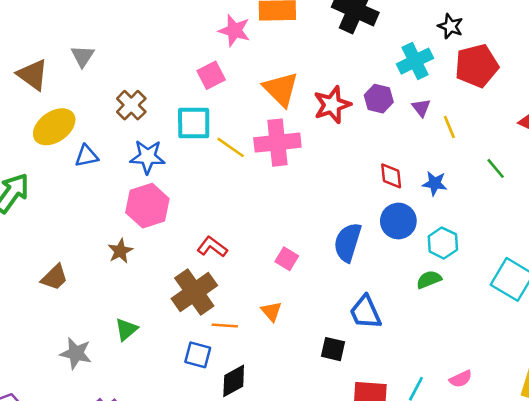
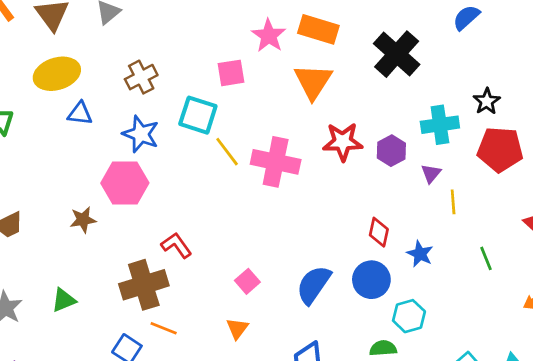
orange triangle: (281, 89) -> (313, 81), moved
orange triangle: (271, 311) -> (237, 328), moved

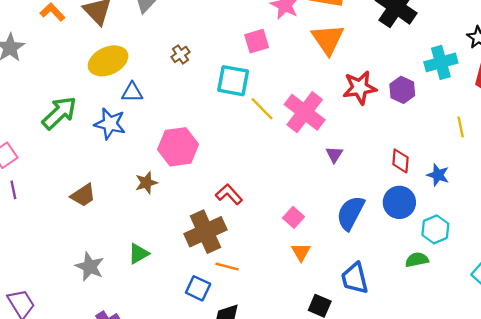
brown cross: (141, 77) -> (180, 54), size x0.7
blue star: (141, 134) -> (110, 124), moved
pink cross: (276, 162) -> (305, 112), turned 33
purple triangle: (431, 173) -> (334, 154), moved
orange triangle: (237, 328) -> (301, 252), moved

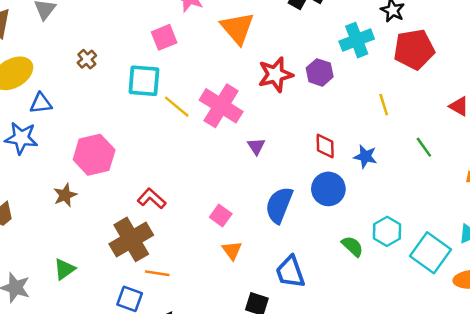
cyan hexagon: (435, 229) -> (387, 231), moved
green semicircle: (417, 260) -> (352, 246), turned 60

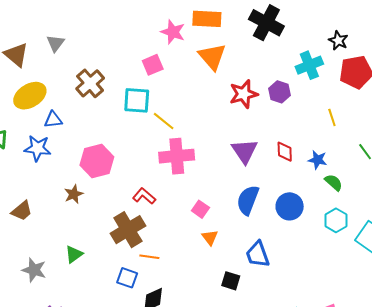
brown cross: (87, 59) -> (90, 83), size x1.8
pink cross: (221, 106) -> (177, 156), moved, turned -36
purple triangle: (256, 146) -> (245, 151), moved, size x1.8
blue circle: (328, 189) -> (290, 206), moved
green semicircle: (352, 246) -> (334, 182), moved

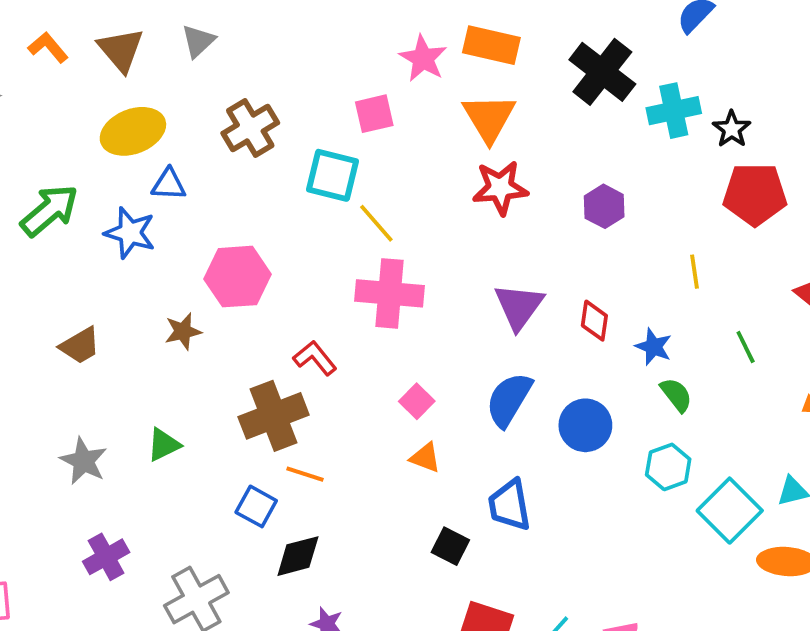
cyan cross: (309, 65) -> (674, 111), moved
red star: (244, 94) -> (500, 188), moved
orange triangle: (210, 237) -> (425, 458), turned -42

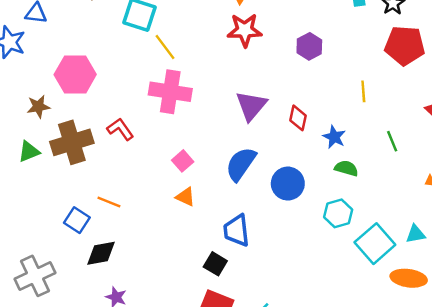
green semicircle: (676, 395) -> (346, 168), turned -40
brown cross: (274, 416) -> (72, 142), moved
green triangle: (164, 445) -> (29, 152), moved
black square: (450, 546) -> (215, 264), moved

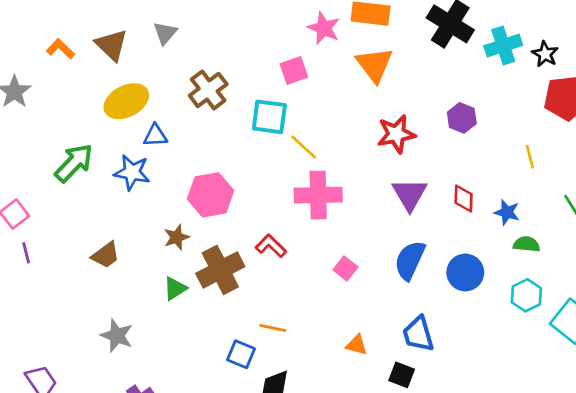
red star: (245, 30) -> (396, 134), moved
orange triangle: (186, 197) -> (357, 345), moved

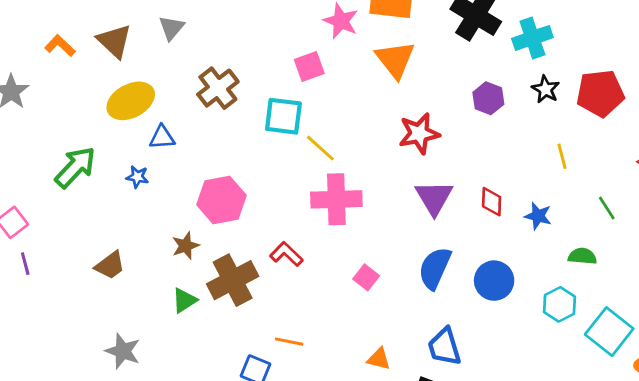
black star: (545, 54) -> (546, 89), moved
purple hexagon: (462, 118) -> (488, 98), moved
blue star: (132, 172) -> (137, 177), size x0.6
green semicircle: (527, 244) -> (582, 256), moved

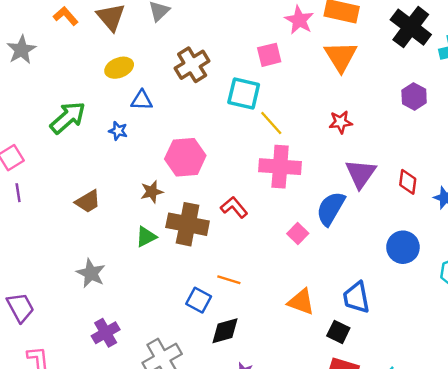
yellow ellipse: (131, 101) -> (119, 68), size x0.7
red star: (419, 133) -> (341, 122), moved, size x0.7
blue semicircle: (435, 268) -> (331, 208), moved
brown cross: (233, 280) -> (188, 224), turned 33
orange triangle: (379, 359) -> (301, 302), size x1.4

